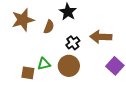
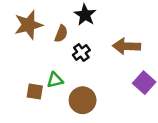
black cross: (73, 43) -> (81, 52), moved
brown circle: (69, 66) -> (83, 100), moved

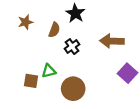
brown star: (29, 25) -> (25, 22), size x0.6

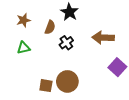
green triangle: (49, 71) -> (23, 48), moved
brown square: (31, 81) -> (46, 86), moved

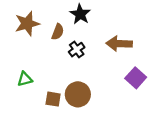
brown star: (23, 20) -> (27, 24), size x1.5
green triangle: (23, 48) -> (25, 79), moved

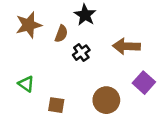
green triangle: (25, 79) -> (26, 84), turned 49
brown circle: (78, 94) -> (106, 100), moved

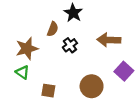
brown star: (29, 25) -> (27, 49), moved

